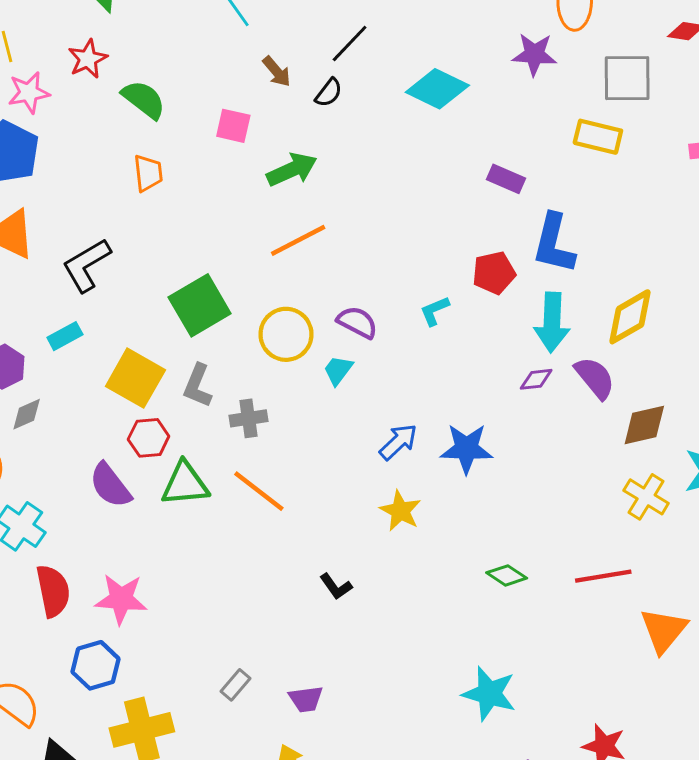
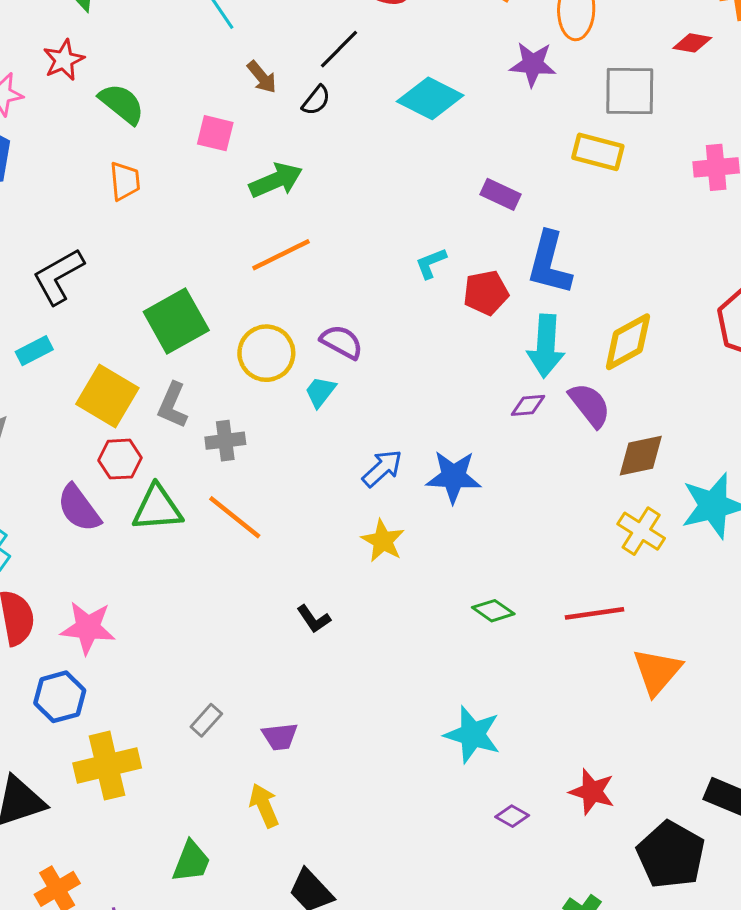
cyan L-shape: (435, 311) -> (431, 263), moved

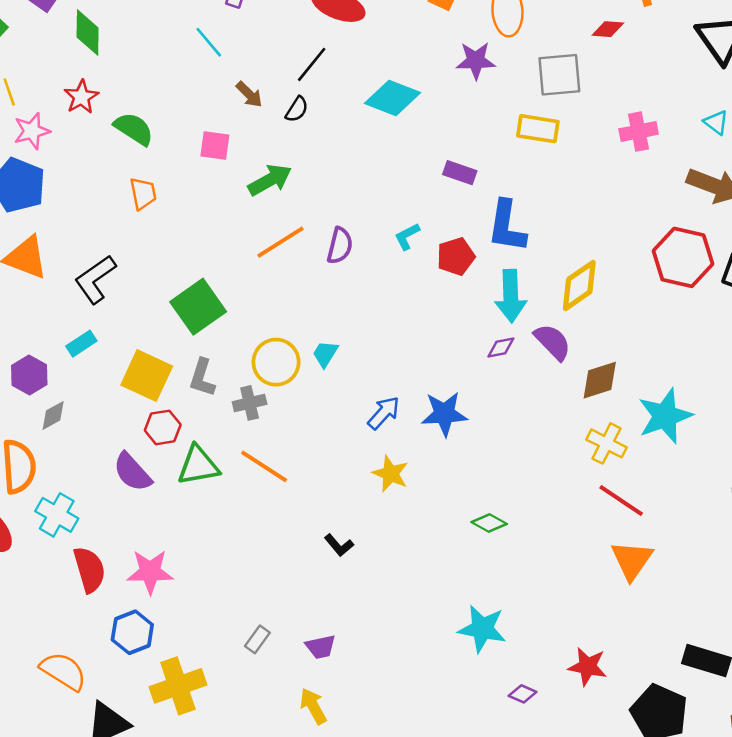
purple semicircle: (342, 342) -> (340, 246), moved, turned 81
yellow circle: (266, 353) -> (276, 362), moved
red line: (594, 613) -> (621, 500), moved, turned 48

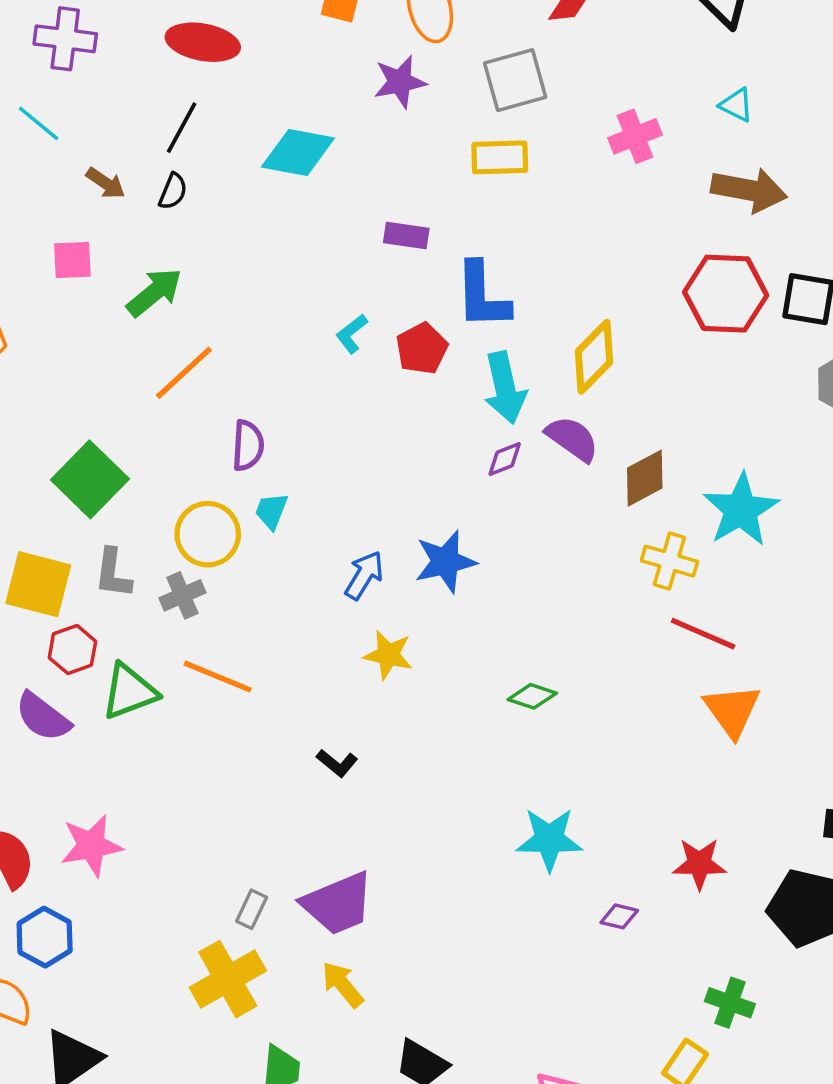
purple semicircle: (340, 246) -> (248, 446), moved
blue hexagon: (132, 632) -> (45, 937), moved
purple trapezoid: (321, 647) -> (338, 904), size x1.8
yellow cross: (178, 686) -> (228, 979), moved

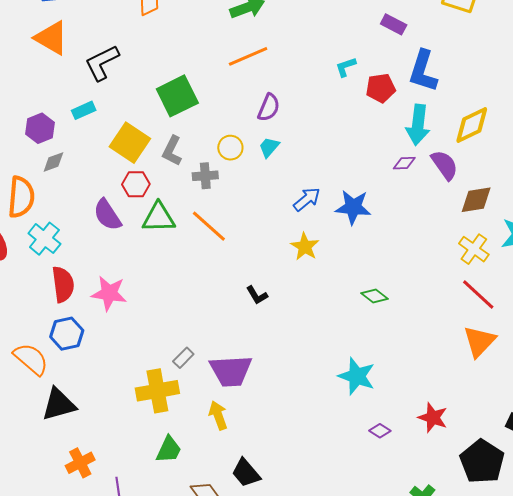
yellow circle: (208, 534) -> (230, 148), size x0.7

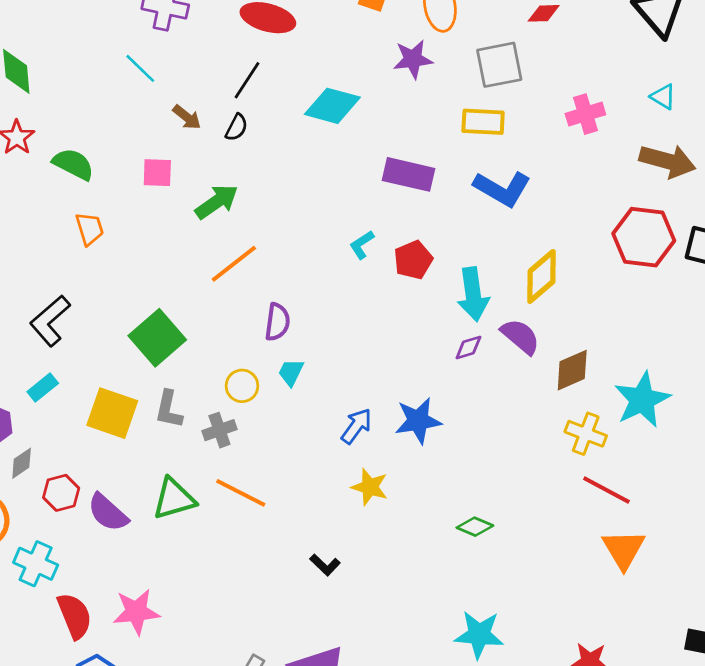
purple rectangle: (394, 24) -> (408, 174), size x1.5
blue L-shape: (423, 71) -> (502, 189), moved, turned -63
red hexagon: (136, 184) -> (61, 493), moved

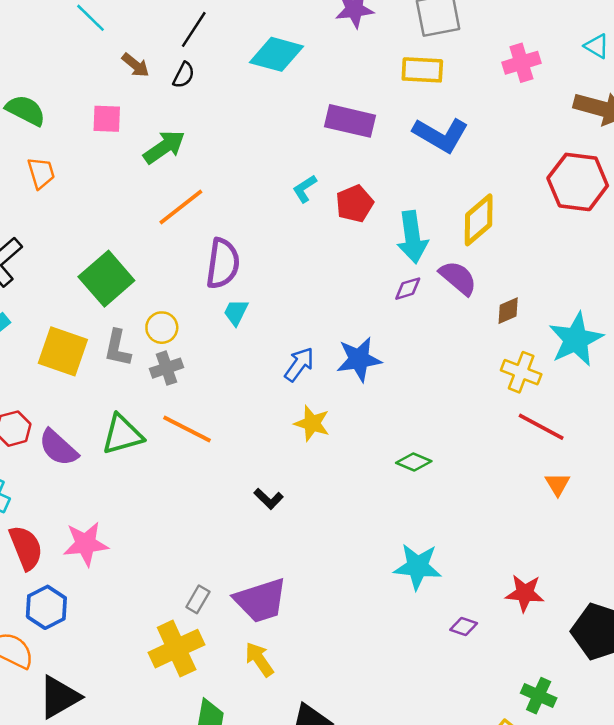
purple semicircle: (277, 322) -> (223, 264), size x1.4
brown diamond: (572, 370) -> (508, 311), size x0.7
yellow circle: (242, 386) -> (162, 328), moved
orange triangle: (624, 549) -> (558, 484), size x0.6

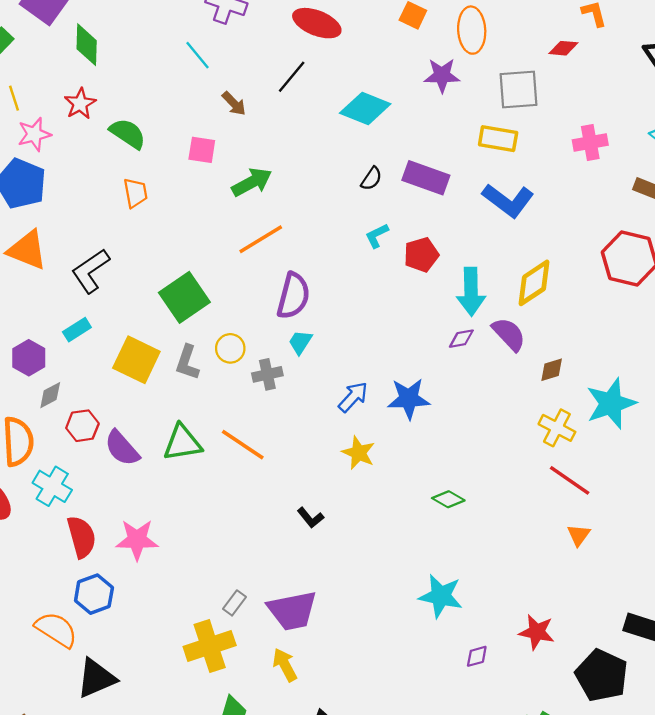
black semicircle: (184, 75) -> (371, 179), moved
gray cross: (167, 368) -> (267, 374), moved
purple diamond: (464, 627) -> (477, 656), turned -40

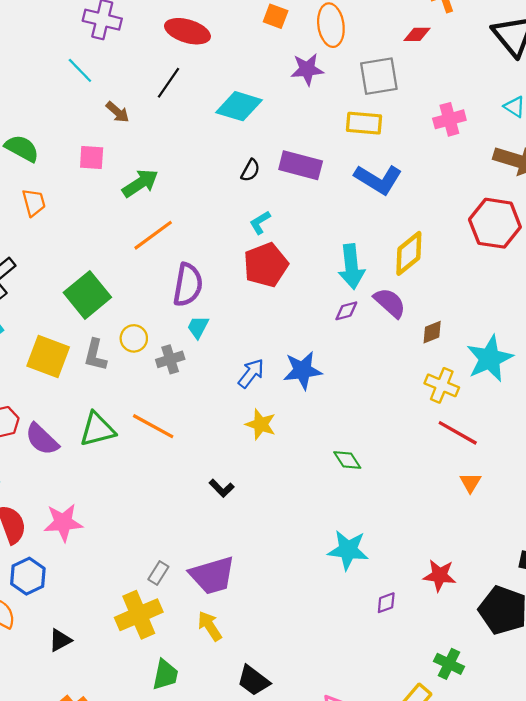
red pentagon: (421, 255) -> (266, 265), moved, size x1.4
green diamond: (448, 499) -> (347, 460), turned 32
black triangle: (96, 678) -> (60, 640), moved, size x0.6

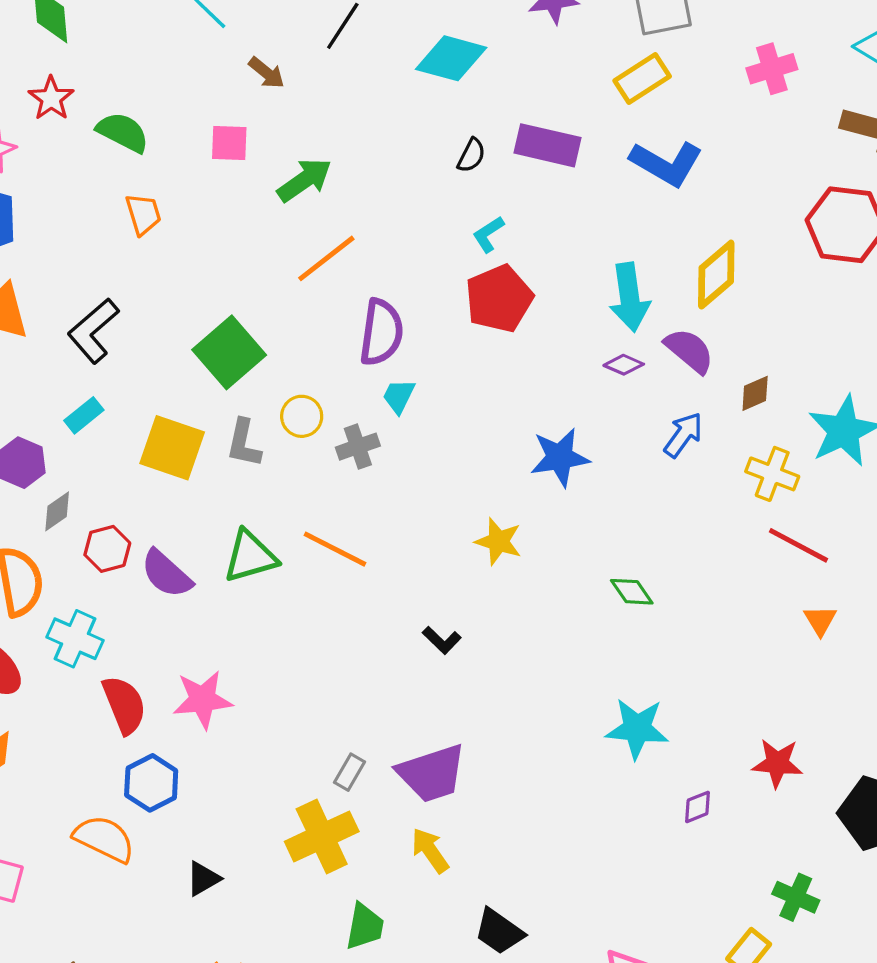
yellow rectangle: (364, 123) -> (642, 78), turned -36
purple diamond: (346, 311) -> (624, 365), turned 40
blue arrow: (251, 373) -> (683, 435), moved

